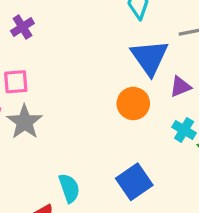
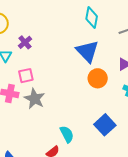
blue triangle: (150, 57) -> (87, 51), moved

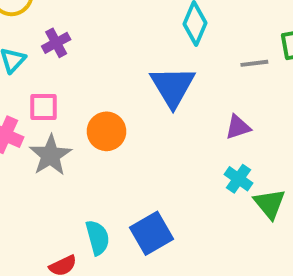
orange circle: (98, 78) -> (106, 131), moved
blue square: (105, 125) -> (152, 233), moved

